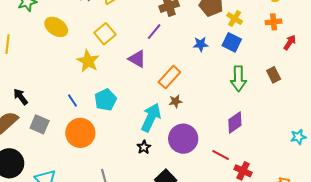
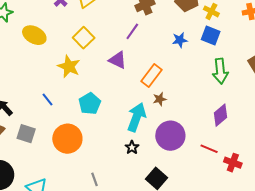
blue line: (72, 101) -> (48, 100), moved

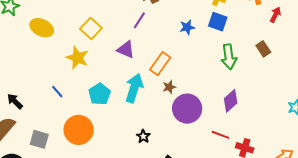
cyan arrow: (136, 117) -> (134, 88), moved
gray square: (26, 134) -> (39, 139), moved
purple circle: (170, 136) -> (187, 109), moved

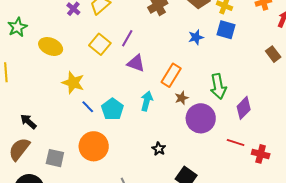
purple line: (139, 20) -> (127, 38), moved
green arrow: (229, 57) -> (218, 86), moved
yellow star: (77, 58) -> (73, 83), moved
cyan arrow: (134, 88) -> (147, 101), size x0.7
blue line: (57, 92) -> (88, 107), moved

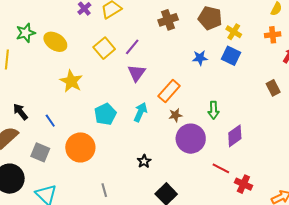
green star: (17, 27) -> (26, 33), moved
purple triangle: (136, 63) -> (137, 73), turned 36
green arrow: (218, 86) -> (214, 110), size x0.7
blue line: (88, 107) -> (50, 121), moved

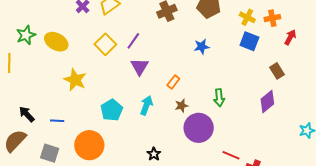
yellow cross: (234, 32) -> (247, 17), moved
blue square: (231, 56) -> (249, 41), moved
orange rectangle: (169, 91) -> (173, 82), size x0.6
blue line: (50, 121) -> (57, 121), turned -48
purple diamond: (235, 136) -> (267, 101), moved

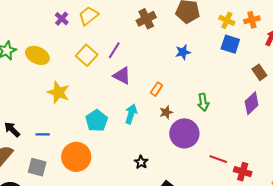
purple triangle: (140, 67) -> (122, 76), turned -30

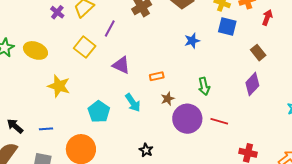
purple line: (114, 50) -> (110, 29), moved
blue star: (183, 52) -> (192, 41), moved
orange rectangle: (157, 89) -> (157, 76), turned 48
cyan arrow: (131, 114) -> (133, 103), turned 132
red line: (218, 159) -> (219, 121), moved

